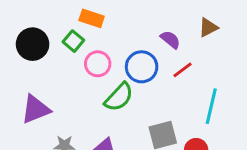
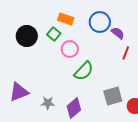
blue circle: (142, 67) -> (100, 22), moved
red line: (182, 70) -> (126, 53), turned -32
purple triangle: (36, 109) -> (19, 92), moved

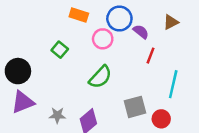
green square: (54, 34) -> (60, 50), moved
black circle: (27, 36) -> (18, 71), moved
pink circle: (70, 49) -> (103, 39), moved

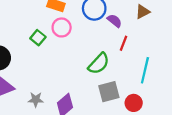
pink circle: (103, 39) -> (62, 27), moved
green semicircle: (100, 77) -> (99, 64), moved

